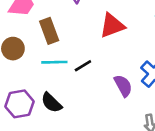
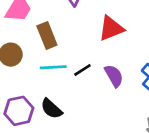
purple semicircle: (123, 86) -> (114, 76), moved

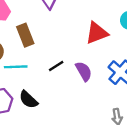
red triangle: (111, 28) -> (97, 33), moved
cyan line: (53, 67) -> (16, 67), moved

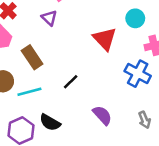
red triangle: (97, 33) -> (105, 39), turned -40
purple semicircle: (84, 71) -> (102, 115), moved

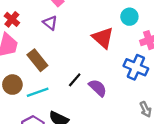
purple semicircle: (102, 115) -> (98, 88), moved

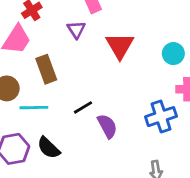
red triangle: (103, 38) -> (120, 46), moved
blue cross: (136, 67) -> (161, 117), turned 30

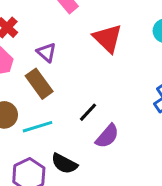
purple triangle: (76, 30) -> (46, 52), moved
purple semicircle: (107, 126) -> (107, 136), moved, turned 85

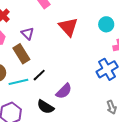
black line: (88, 112) -> (39, 75), moved
black semicircle: (64, 164) -> (45, 107), moved

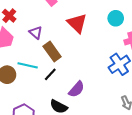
brown rectangle: (21, 54) -> (52, 52), moved
cyan line: (18, 82) -> (28, 65), moved, turned 30

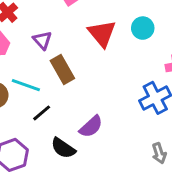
cyan circle: (116, 18) -> (143, 28), moved
black line: (50, 74) -> (42, 113), moved

